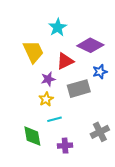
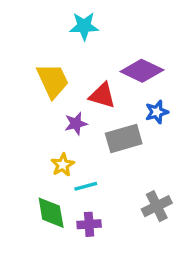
cyan star: (58, 27) -> (84, 26), moved, turned 30
red triangle: (65, 61) -> (102, 95), turned 42
yellow star: (46, 99) -> (63, 165), moved
purple cross: (65, 146) -> (89, 224), moved

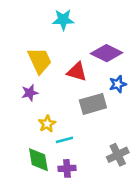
purple star: (76, 124) -> (30, 93), moved

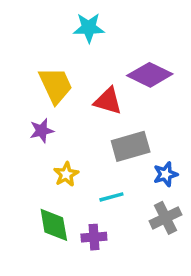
blue star: (118, 84) -> (166, 174), moved
cyan line: (64, 140) -> (111, 197), moved

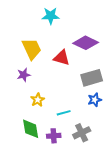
gray rectangle: (131, 146) -> (92, 78), moved
gray cross: (166, 218) -> (82, 133), moved

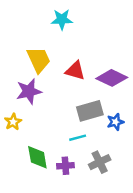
purple diamond: (86, 43) -> (112, 78), moved
purple star: (24, 75) -> (29, 91), size x1.5
gray rectangle: (92, 78) -> (90, 111), moved
yellow star: (38, 100) -> (13, 122), moved

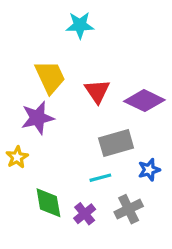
red triangle: (75, 71) -> (97, 91), turned 40
blue star: (115, 122) -> (149, 170), moved
purple cross: (65, 166) -> (85, 214), turned -35

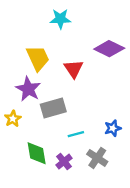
purple diamond: (144, 101) -> (109, 49), moved
purple star: (37, 118) -> (28, 89), turned -30
gray rectangle: (116, 143) -> (53, 108), moved
gray cross: (129, 209) -> (97, 158), turned -30

